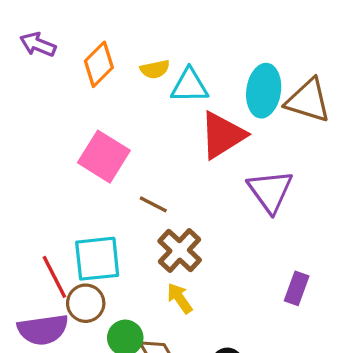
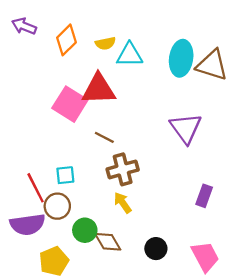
red triangle: (222, 135) -> (99, 89), moved, turned 30
brown cross: (180, 250) -> (123, 169), turned 32
cyan square: (97, 259) -> (65, 175), size x0.6

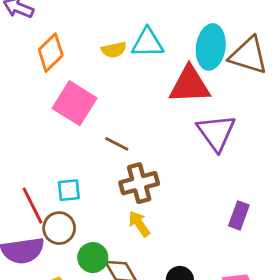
orange diamond: (66, 40) -> (51, 53), moved
yellow semicircle: (105, 43) -> (114, 50), moved
red triangle: (99, 89) -> (190, 85), moved

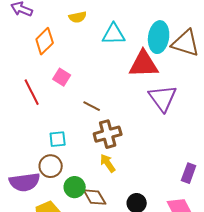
yellow semicircle: (114, 50) -> (78, 17), moved
pink square: (75, 103) -> (62, 77), size x0.6
red line: (32, 206) -> (32, 92), moved
purple rectangle: (239, 215) -> (189, 173), moved

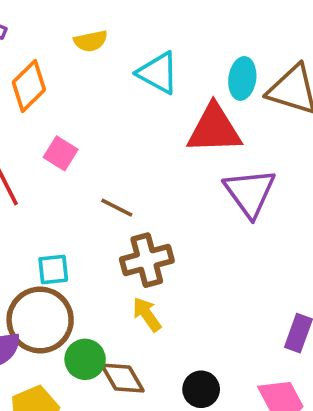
cyan triangle: (114, 34) -> (158, 73), turned 30
cyan ellipse: (159, 37) -> (242, 78), size x0.7
brown circle: (51, 166) -> (40, 320), size x1.5

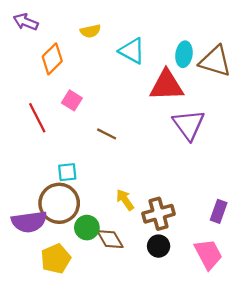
brown cross: (147, 260) -> (159, 214), moved

